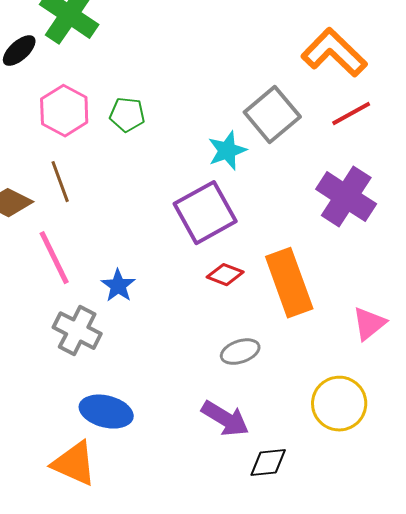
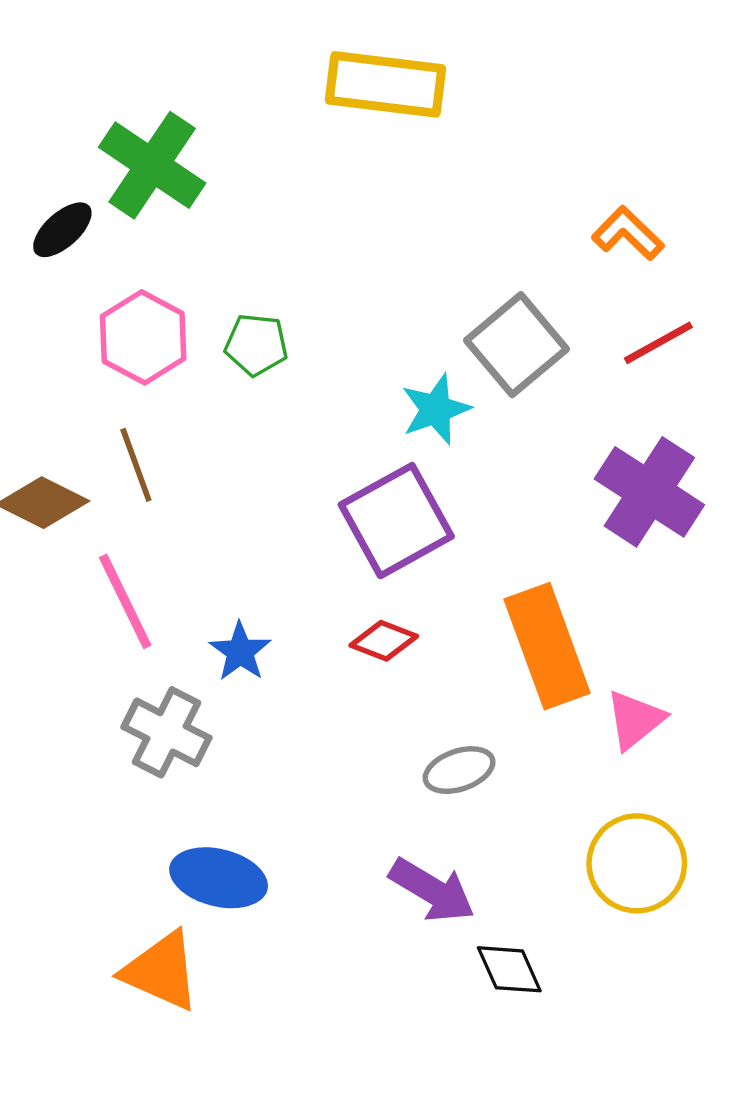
orange L-shape: (334, 53) -> (628, 233), size x0.6
red diamond: (225, 275) -> (384, 641), moved
pink triangle: (369, 324) -> (635, 720), moved
black diamond: (268, 463) -> (509, 969), turned 72

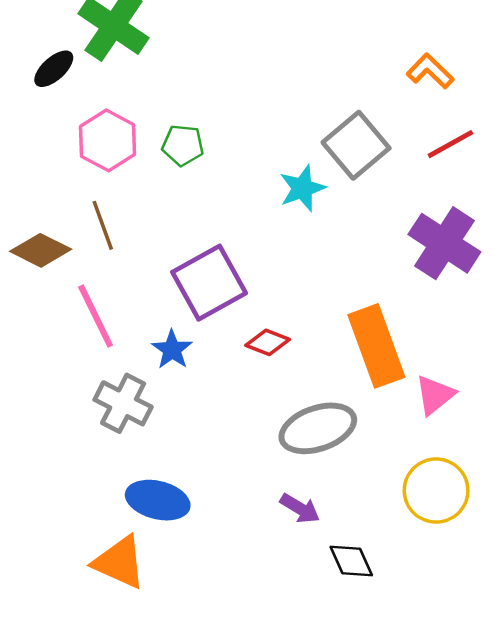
purple square: (396, 521) -> (209, 283), moved
gray ellipse: (459, 770) -> (318, 428), size x1.6
purple arrow: (432, 890) -> (300, 508), size x0.7

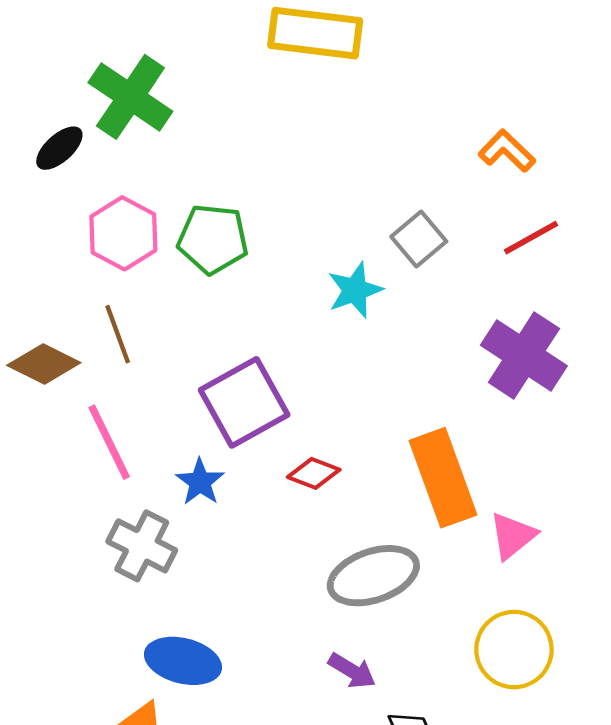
green pentagon: (183, 145) -> (213, 239), size x1.4
gray square: (356, 145) -> (419, 239), size x0.7

